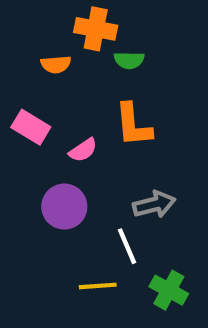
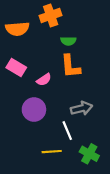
orange cross: (96, 29) -> (51, 15), turned -30
green semicircle: (129, 60) -> (68, 41), moved
orange semicircle: (56, 64) -> (17, 29), moved, size x1.5

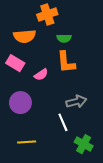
orange semicircle: (17, 29) -> (25, 36), moved
purple circle: (34, 110) -> (20, 103), moved
yellow line: (52, 152) -> (27, 142), moved

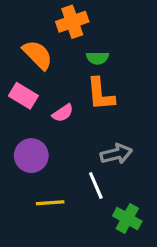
orange semicircle: (25, 36) -> (38, 55), turned -130
yellow line: (27, 142) -> (50, 203), moved

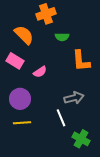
orange L-shape: (101, 94) -> (81, 61), moved
yellow line: (50, 203) -> (22, 123), moved

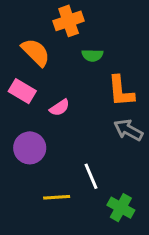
gray arrow: (74, 98) -> (128, 130), moved, turned -138
yellow line: (22, 123) -> (57, 197), moved

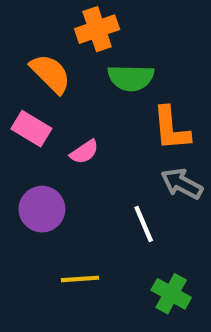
green semicircle: (92, 55) -> (131, 78), size x1.5
white line: (91, 176) -> (144, 224), moved

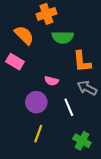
pink semicircle: (84, 152) -> (52, 81), moved, turned 48
purple circle: (42, 209) -> (36, 102), moved
yellow line: (80, 279) -> (38, 134), turned -66

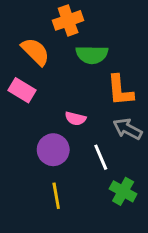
yellow line: (38, 134) -> (56, 196), turned -30
green cross: (82, 141) -> (123, 191), moved

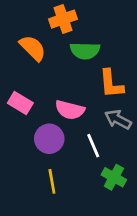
pink rectangle: (22, 90) -> (20, 103), moved
pink semicircle: (75, 119) -> (70, 110), size x1.5

